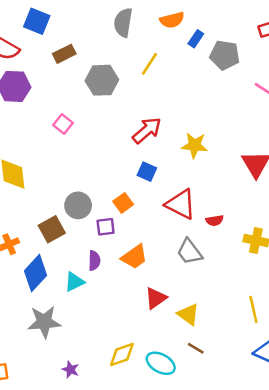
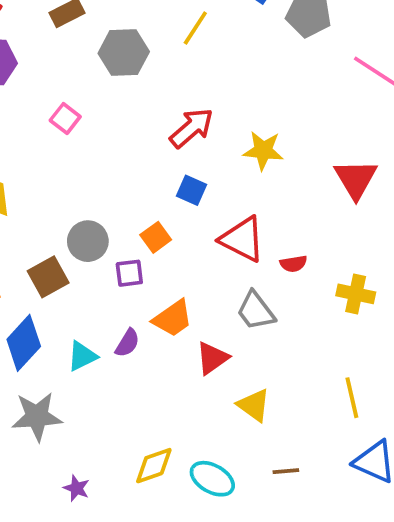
purple semicircle: (94, 261) -> (127, 343), moved, turned 30
red triangle: (156, 298) -> (212, 358), moved
brown line: (196, 348) -> (286, 471), moved, turned -36

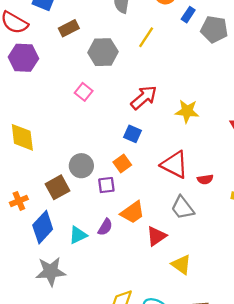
pink square: (65, 119) -> (84, 92), moved
blue square: (192, 190) -> (132, 134), moved

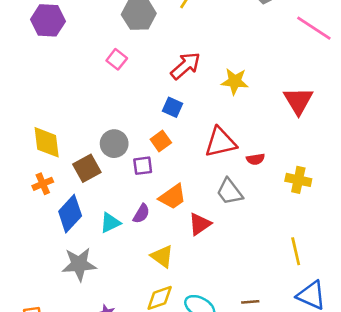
yellow diamond: (22, 137) -> (47, 142), moved
red triangle: (175, 165) -> (220, 142), turned -40
yellow triangle: (181, 265) -> (162, 256), moved

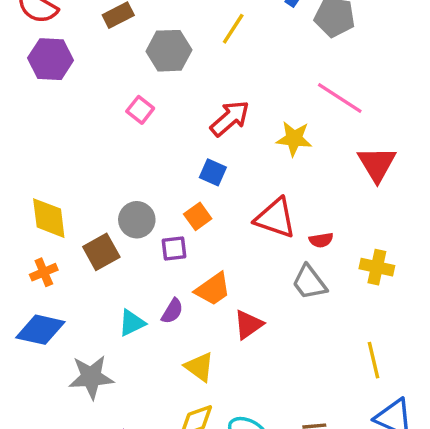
pink line: (314, 28) -> (340, 98), moved
red triangle: (220, 142) -> (275, 218), turned 32
gray trapezoid: (230, 192) -> (309, 282), moved
blue diamond: (70, 214) -> (40, 330), moved, turned 60

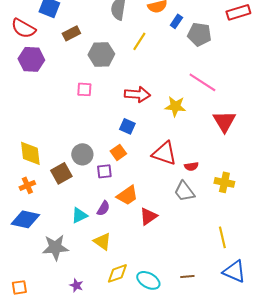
pink square: (140, 110) -> (84, 89), turned -35
red arrow: (230, 118) -> (137, 94), turned 45
yellow triangle: (199, 367) -> (102, 241), moved

